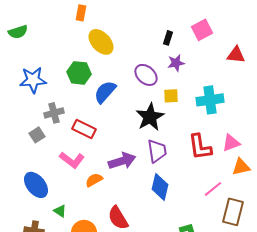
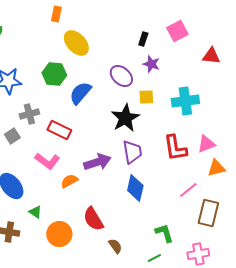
purple star: (176, 63) -> (151, 64), turned 30

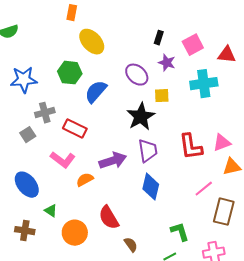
pink square: (177, 31) -> (193, 45), moved
cyan cross: (185, 101) -> (204, 84), moved

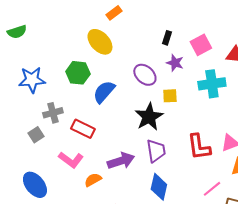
orange rectangle: (72, 13) -> (114, 13), moved, turned 42

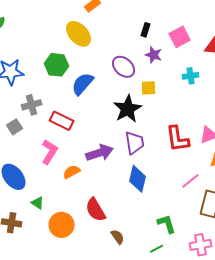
cyan cross: (212, 84) -> (191, 76), size x0.6
pink L-shape: (71, 160) -> (50, 152), turned -95

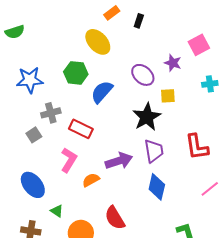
black rectangle: (146, 30) -> (139, 21), moved

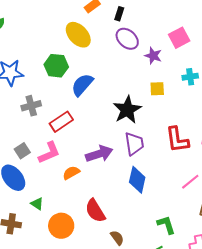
purple ellipse: (143, 75) -> (127, 39), moved
yellow square: (168, 96) -> (157, 89), moved
red rectangle: (81, 129) -> (61, 122), turned -60
gray square: (34, 135) -> (22, 151), moved
pink L-shape: (69, 160) -> (49, 153), turned 35

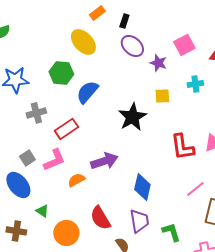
purple trapezoid: (134, 144) -> (139, 221), moved

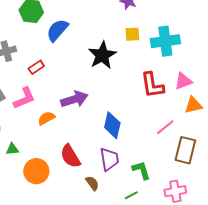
cyan cross: (195, 84) -> (165, 41), moved, size x1.8
red rectangle: (66, 129) -> (36, 67), size x0.7
green triangle: (42, 211) -> (12, 149), turned -40

